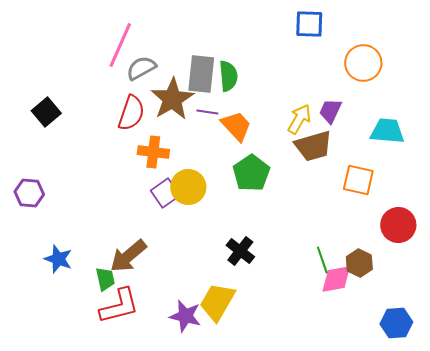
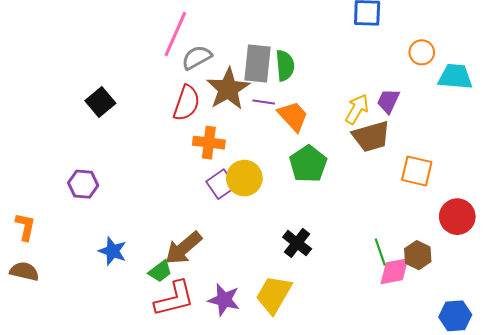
orange circle: (363, 63) -> (422, 52), size x0.7
cyan trapezoid: (387, 131) -> (455, 77), moved
green trapezoid: (105, 279) -> (160, 271), turned 65
purple star: (185, 316) -> (224, 300), moved

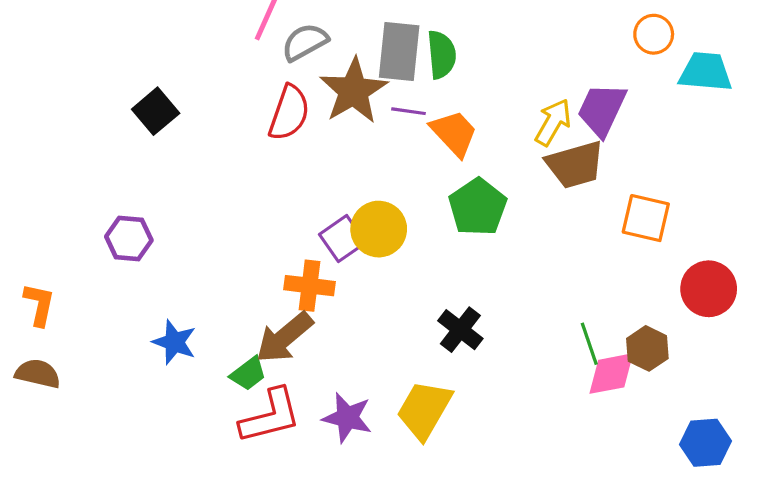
purple trapezoid: (388, 101) -> (602, 110), size x1.4
orange cross: (209, 143) -> (310, 286), moved

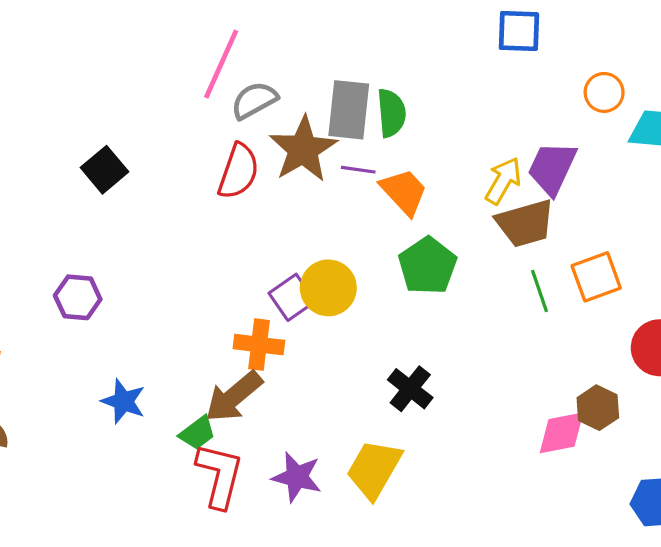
orange square: (646, 218) -> (596, 277), turned -33
green line: (589, 344) -> (539, 291), moved
red L-shape: (270, 416) -> (220, 475), turned -62

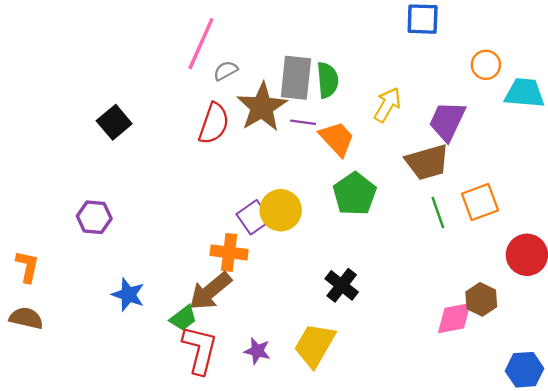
gray semicircle: (254, 100) -> (226, 71), size x0.7
yellow arrow: (503, 181) -> (387, 105), moved
purple star: (297, 477) -> (257, 351), size x0.7

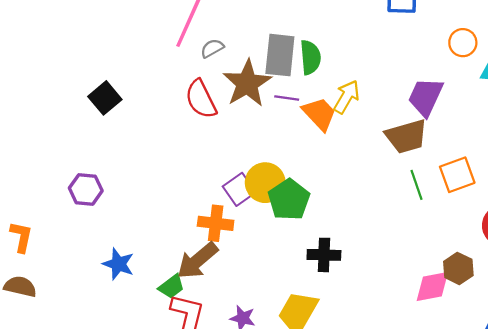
yellow arrow: (387, 105) -> (347, 97), moved
red semicircle: (214, 123) -> (201, 99), turned 135
green pentagon: (355, 194) -> (289, 200), moved
black cross: (342, 285) -> (324, 255), turned -36

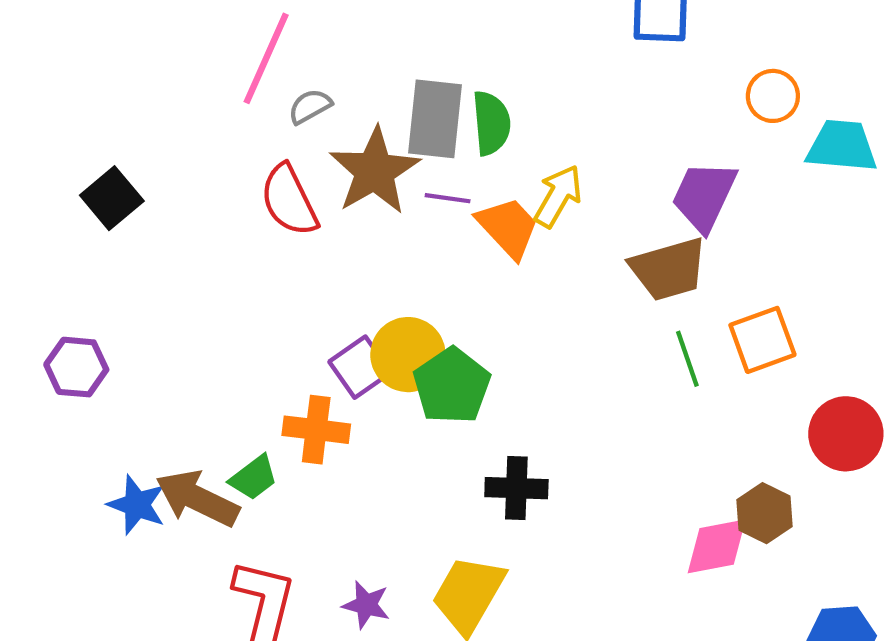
brown arrow: (197, 261) -> (197, 498), moved, turned 66
green trapezoid: (172, 287) -> (254, 478), moved

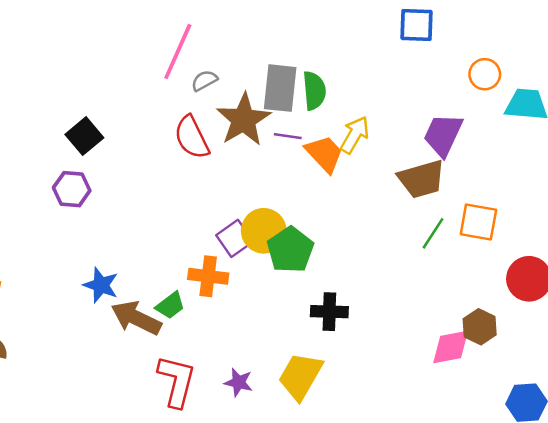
orange square: (762, 340) -> (478, 222), turned 30
green line: (687, 359) -> (433, 233), turned 52
purple hexagon: (76, 367) -> (72, 189), moved
blue star: (137, 505) -> (101, 285), moved

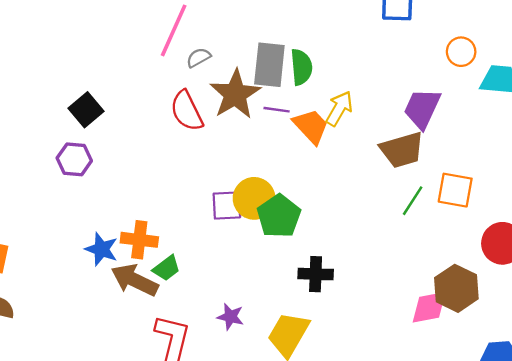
purple square: (235, 238) -> (227, 205), turned 32
orange cross: (208, 276) -> (139, 240), moved
brown hexagon: (480, 327) -> (456, 288), size x1.4
purple star: (238, 382) -> (230, 317), moved

